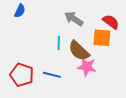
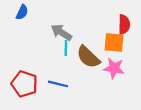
gray arrow: (74, 19) -> (61, 32), moved
red semicircle: (111, 22) -> (124, 25), turned 54
pink star: (87, 67) -> (114, 68), moved

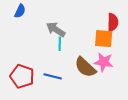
brown semicircle: (88, 57) -> (85, 67), moved

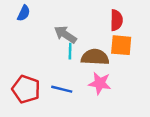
red semicircle: (113, 22) -> (116, 20), moved
pink star: (104, 62) -> (100, 83), moved
brown semicircle: (85, 67) -> (95, 57), moved, turned 140

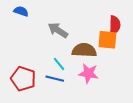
blue semicircle: (24, 13) -> (21, 11), turned -96
red semicircle: (116, 20) -> (115, 25), moved
cyan line: (70, 51) -> (59, 64), moved, turned -40

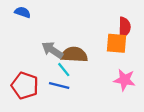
gray arrow: (58, 30) -> (52, 50), moved
brown semicircle: (84, 50) -> (74, 55), moved
pink star: (88, 73) -> (125, 80), moved

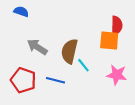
gray arrow: (52, 50) -> (37, 47), moved
brown semicircle: (74, 55) -> (69, 51), turned -80
cyan line: (64, 70) -> (83, 65), moved

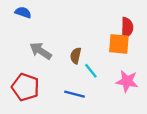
brown semicircle: (69, 51) -> (76, 56), size x0.6
blue line: (56, 80) -> (74, 94), moved

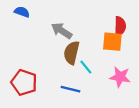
gray arrow: (41, 51) -> (62, 31), moved
brown semicircle: (76, 56) -> (72, 53), size x1.5

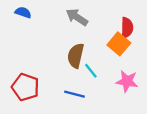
gray arrow: (62, 31) -> (77, 17), moved
orange square: (112, 42) -> (119, 44), turned 35

